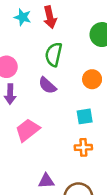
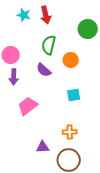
orange circle: (92, 79) -> (71, 60), moved
orange cross: (83, 147) -> (70, 132), moved

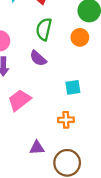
orange circle: (71, 60) -> (80, 37), moved
orange cross: (70, 132) -> (66, 120), moved

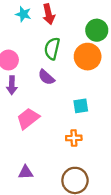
orange circle: (80, 37) -> (88, 57), size x1.5
purple triangle: (37, 148) -> (26, 172), moved

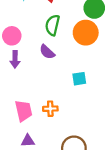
pink trapezoid: (28, 118) -> (24, 111), moved, turned 115
orange cross: (74, 138) -> (50, 109), moved

